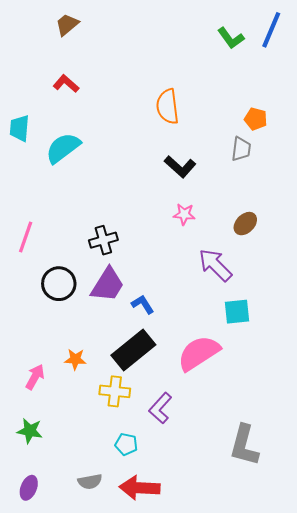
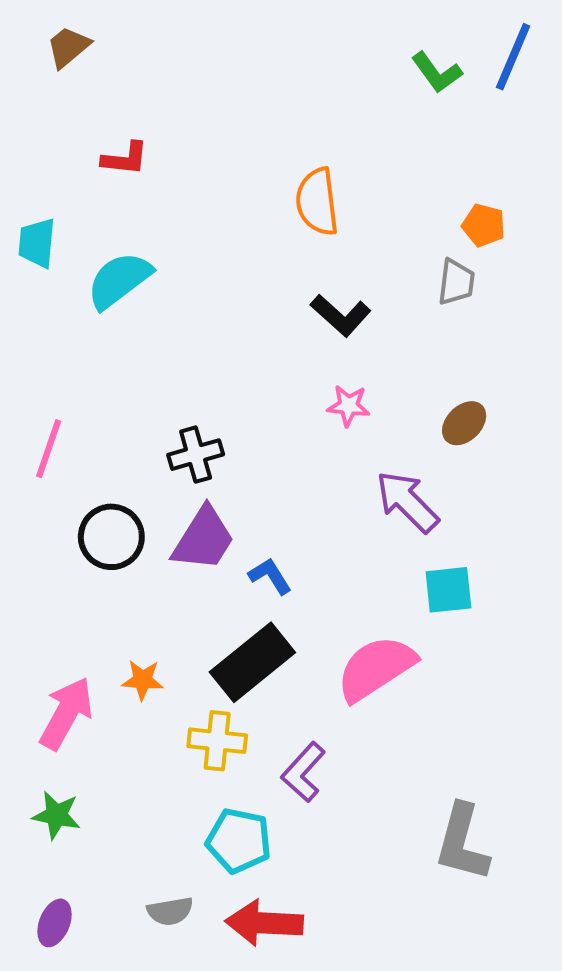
brown trapezoid: (67, 25) -> (68, 47), moved
red L-shape: (66, 84) -> (125, 159), turned 145
pink arrow: (35, 377) -> (66, 713), size x1.5
cyan pentagon: (126, 444) -> (239, 841), size x1.5

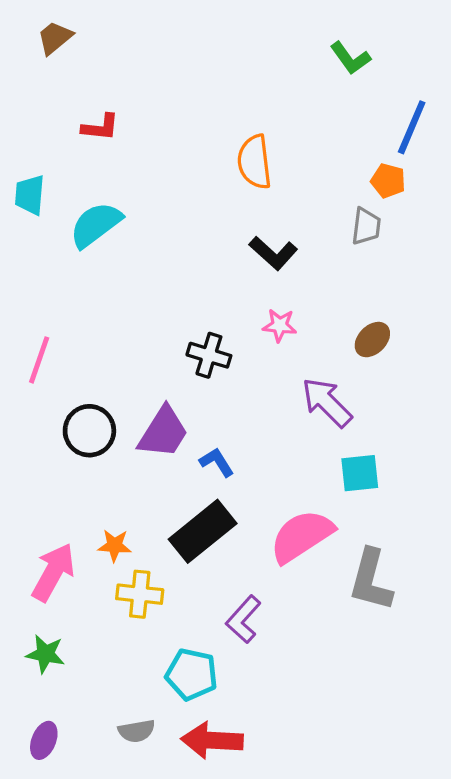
blue line: (513, 57) -> (412, 127), moved
black cross: (196, 455) -> (209, 355), moved, turned 33
yellow cross: (217, 741) -> (140, 594), moved
gray L-shape: (462, 843) -> (371, 580), moved

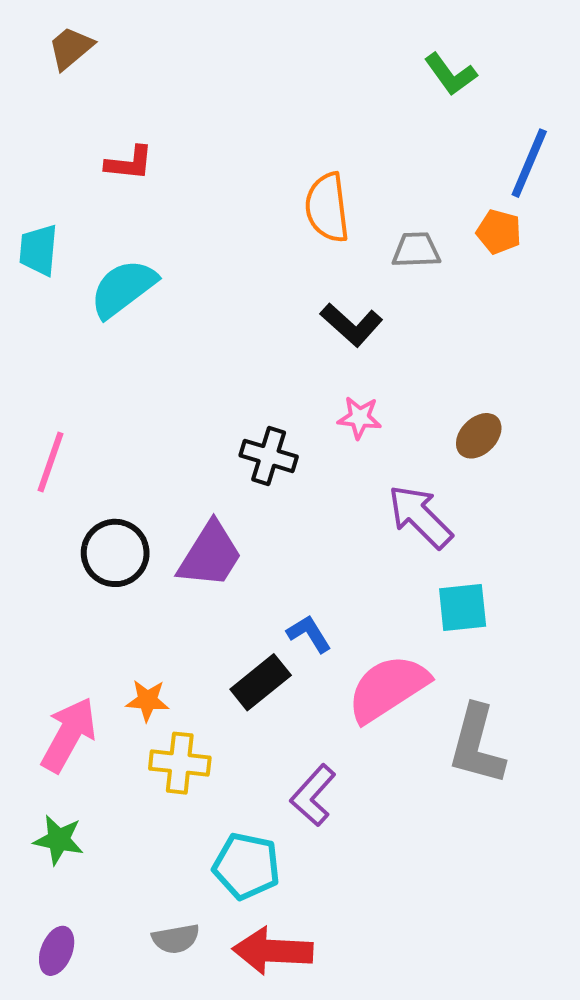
gray trapezoid: (366, 226) -> (416, 250), moved, turned -99
blue L-shape: (217, 462) -> (309, 634), moved
black rectangle: (203, 531) -> (261, 682), size x0.7

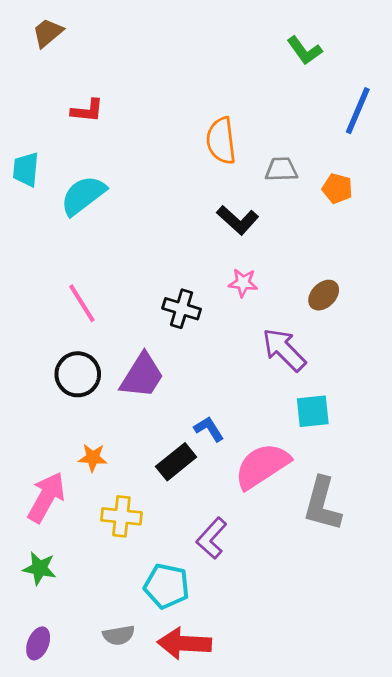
orange pentagon: (499, 232) -> (337, 189), moved
pink line: (51, 462) -> (82, 303), moved, turned -51
orange star: (147, 700) -> (93, 458), moved

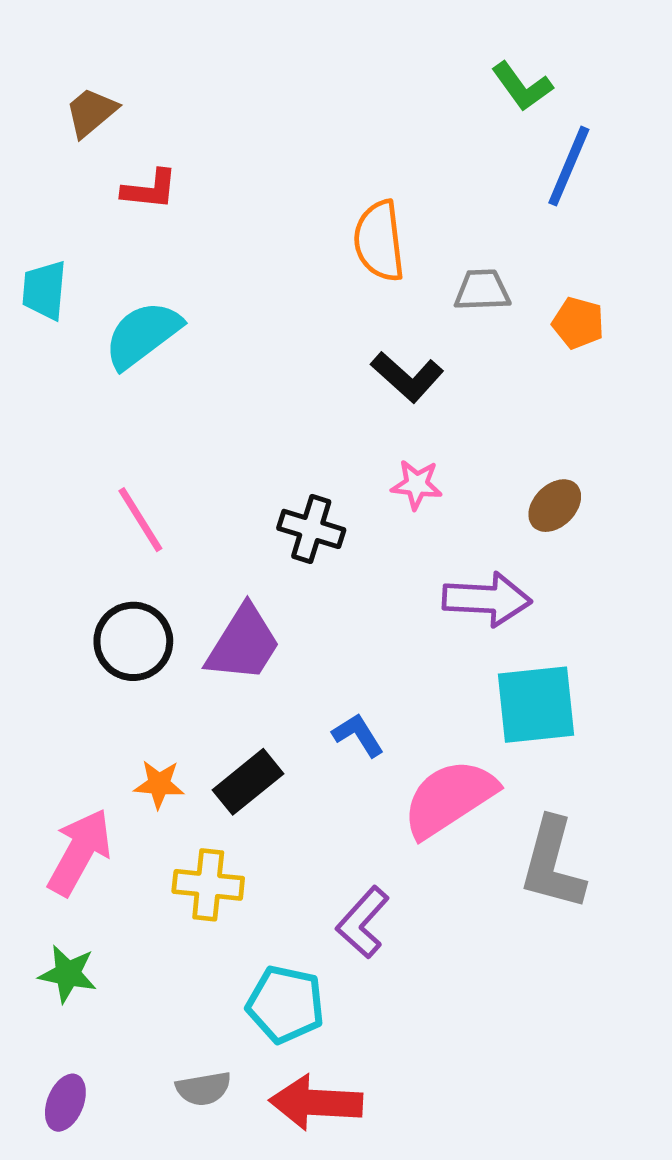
brown trapezoid: (48, 33) -> (91, 112), moved
blue line: (358, 111) -> (569, 166), moved
purple arrow: (284, 350) -> (487, 599), turned 138
cyan square: (313, 411) -> (536, 705), size x1.4
black rectangle: (176, 462) -> (248, 782), moved

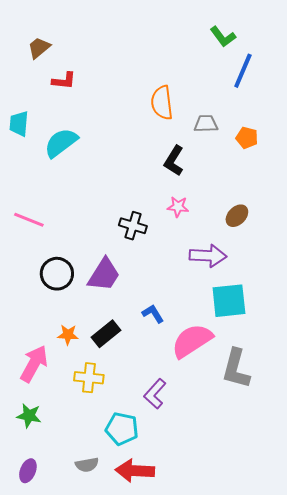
black L-shape: (407, 377) -> (174, 161), turned 80
pink line: (140, 520) -> (29, 220), moved, turned -36

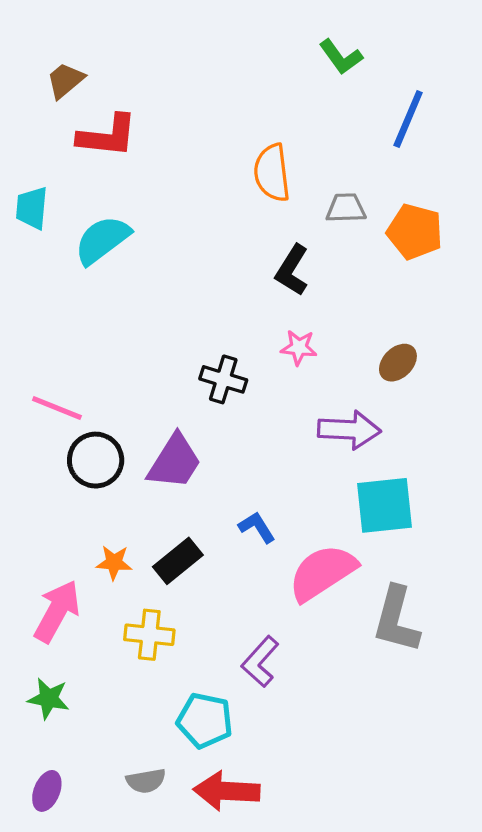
green L-shape: (223, 37) -> (341, 57), moved
red L-shape: (64, 81) -> (107, 136), size x1.5
orange pentagon: (247, 138) -> (415, 232), size x1.5
pink line: (29, 220) -> (57, 408), moved

